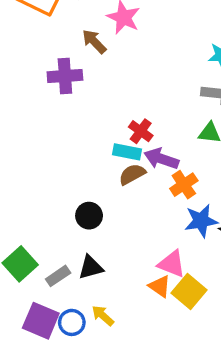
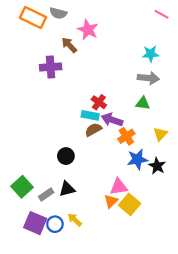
pink triangle: (172, 264) -> (119, 187), turned -30
orange triangle: (160, 286) -> (111, 201), turned 40

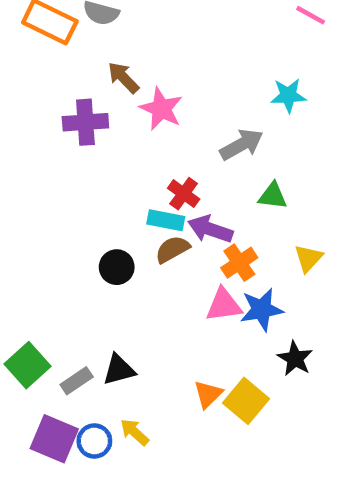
pink star: (88, 30) -> (161, 109), moved
gray arrow: (148, 78) -> (242, 145), moved, turned -35
black circle: (66, 156) -> (117, 267), moved
black star: (157, 166) -> (295, 359), moved
pink triangle: (119, 187) -> (224, 305), moved

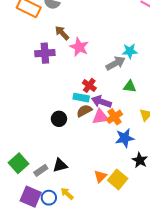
cyan star: (288, 95) -> (130, 51), moved
pink triangle: (224, 305) -> (100, 117), moved

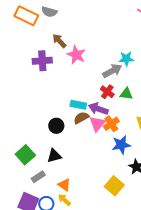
red cross: (89, 85) -> (107, 92), moved
pink triangle: (100, 117) -> (97, 124), turned -42
green square: (19, 163) -> (25, 155), moved
black triangle: (60, 165) -> (54, 156), moved
orange triangle: (100, 176) -> (64, 185), moved, turned -40

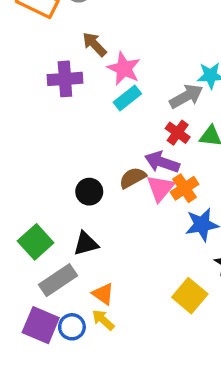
cyan rectangle: (78, 105) -> (127, 98), moved, turned -49
gray rectangle: (38, 177) -> (58, 280), size x1.5

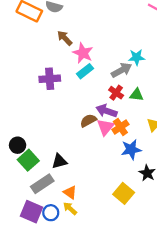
purple cross: (65, 79) -> (50, 79), moved
black circle: (89, 192) -> (18, 145), moved

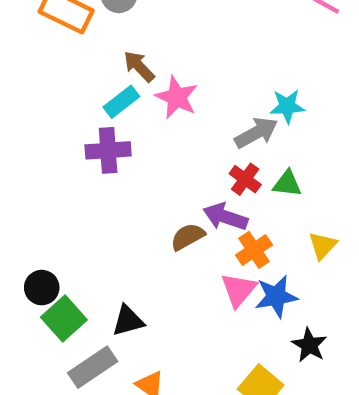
cyan rectangle: (85, 71) -> (121, 102), moved
pink triangle: (105, 127) -> (239, 290), moved

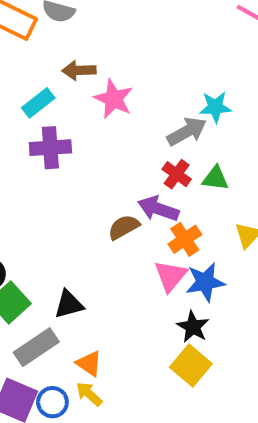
brown arrow: (139, 66) -> (79, 70), turned -48
cyan rectangle: (121, 102) -> (38, 103), moved
black star: (309, 345) -> (193, 327), moved

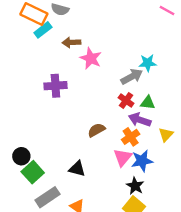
cyan rectangle: (38, 103) -> (43, 30), moved
purple arrow: (158, 209) -> (140, 120), moved
black triangle: (69, 304) -> (77, 169), moved, turned 30

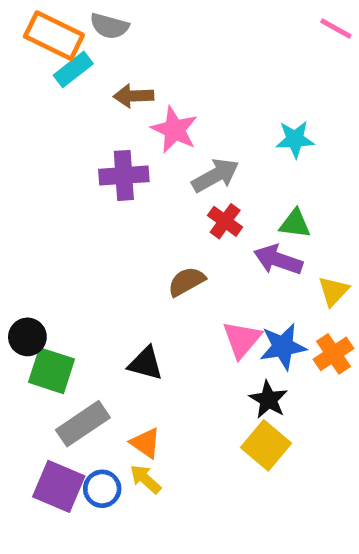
gray arrow: (132, 77) -> (215, 175), moved
purple cross: (55, 86) -> (124, 175), moved
red cross: (126, 100) -> (225, 221), moved
orange cross: (131, 137) -> (333, 354), moved
green square: (33, 172) -> (52, 371), turned -30

